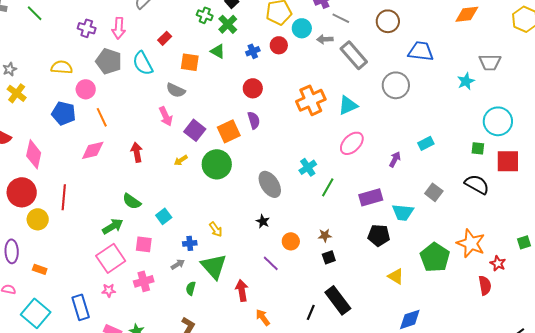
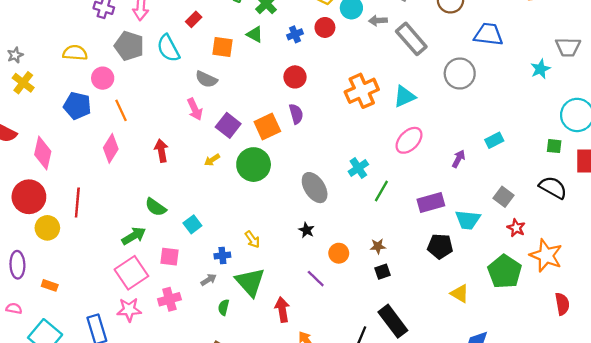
pink diamond: (93, 150) -> (111, 148), turned -45
red star: (498, 263) -> (516, 228), moved
pink star: (109, 290) -> (129, 310), size x1.5

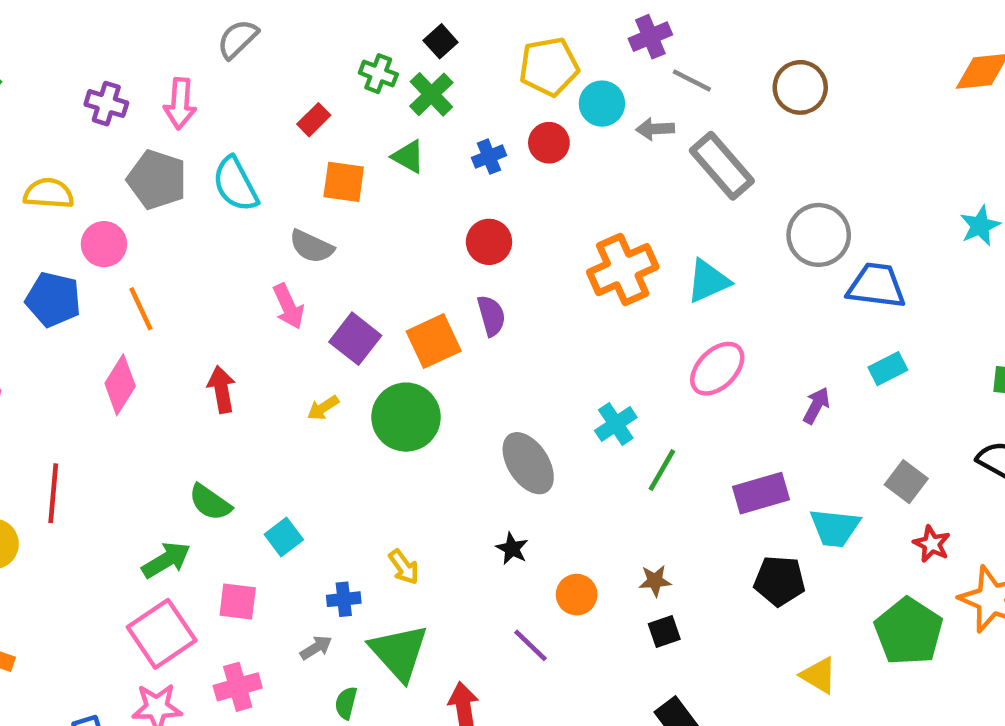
red rectangle: (194, 19) -> (314, 120), moved
blue trapezoid: (488, 34) -> (876, 286), moved

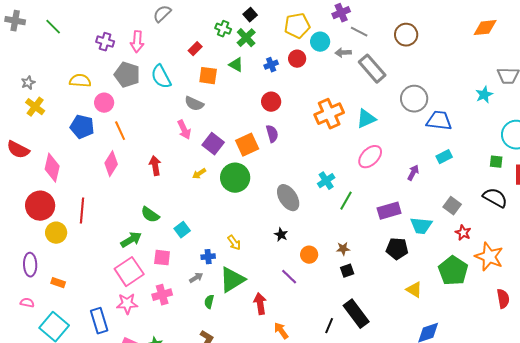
green triangle: (399, 652) -> (232, 280), turned 40

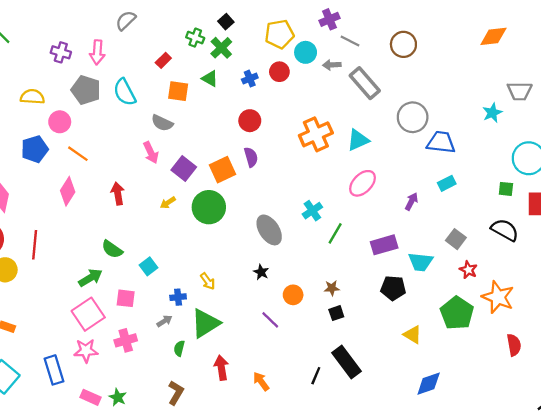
blue pentagon: (82, 127) -> (35, 149), turned -30
orange line: (120, 131) -> (78, 154), turned -30
red arrow: (260, 304) -> (221, 368), moved

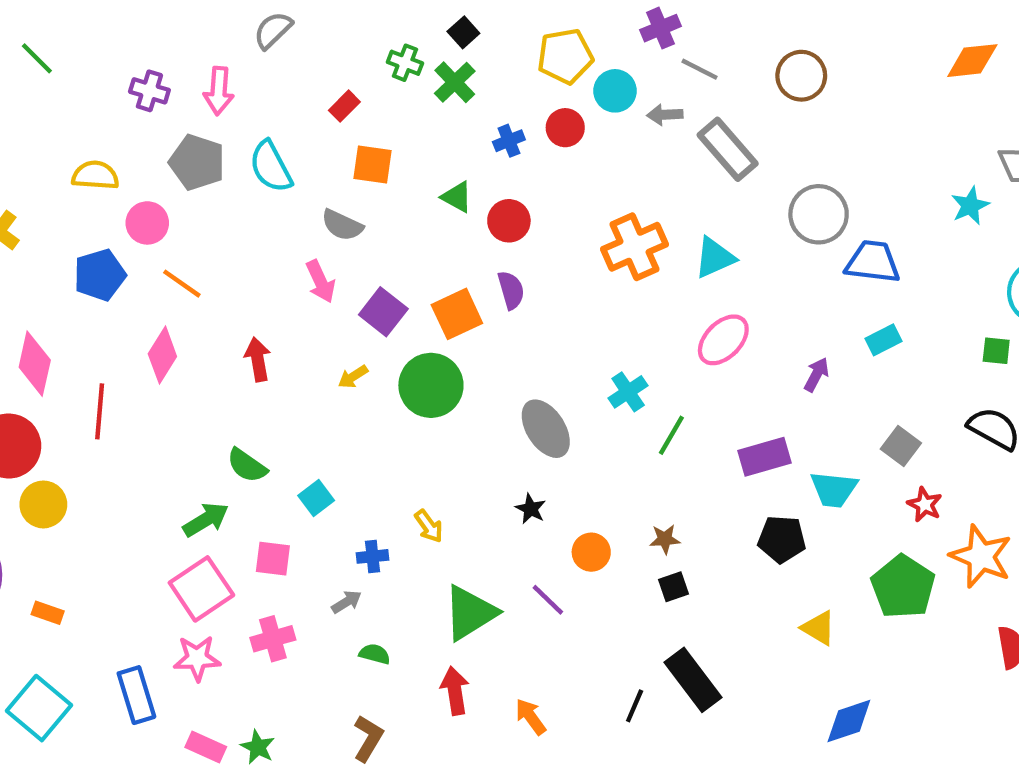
green triangle: (210, 79) -> (457, 197), moved
red line: (35, 245) -> (100, 411), moved
green triangle: (205, 323) -> (470, 613), moved
green semicircle: (179, 348) -> (375, 654), turned 91

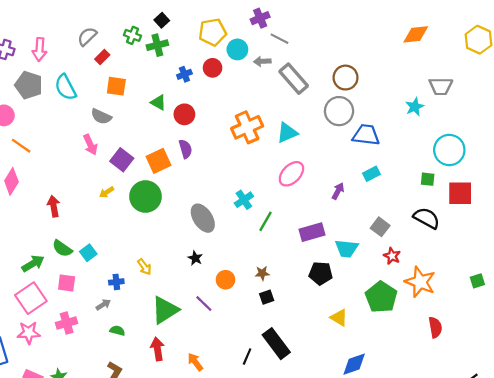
gray semicircle: (273, 30) -> (87, 36), moved
brown circle: (801, 76) -> (346, 78), moved
green cross: (455, 82) -> (157, 45), turned 30
red arrow: (258, 359) -> (54, 206), moved
green semicircle: (247, 465) -> (62, 248), moved

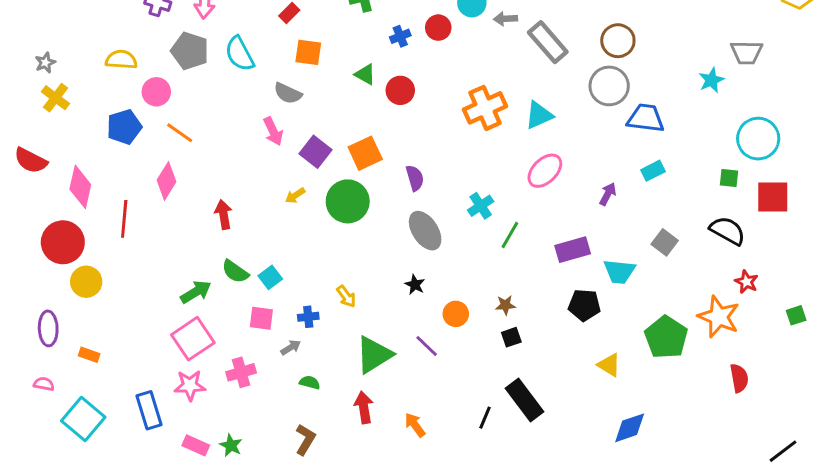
purple semicircle: (185, 149) -> (415, 178), moved
red star: (392, 256) -> (746, 282), moved
pink square: (67, 283) -> (261, 318), moved

